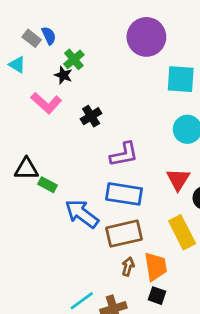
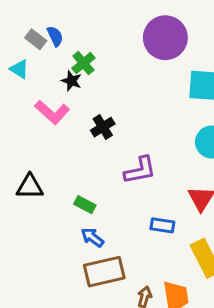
green rectangle: (47, 185) -> (85, 205), moved
blue rectangle: (124, 194) -> (162, 225), moved, size x0.6
blue arrow: (82, 214) -> (92, 237), size x0.6
brown rectangle: (124, 234) -> (104, 272), moved

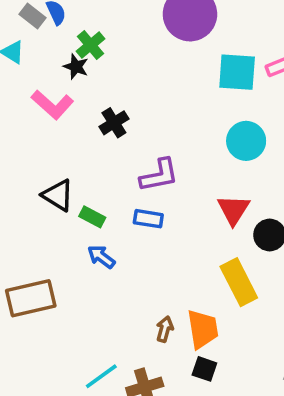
black triangle: (30, 187) -> (58, 195), moved, turned 32
blue rectangle: (162, 225) -> (148, 219), moved
brown rectangle: (104, 272) -> (31, 298), moved

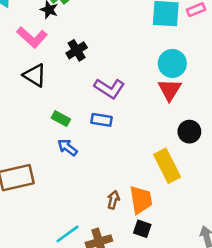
purple L-shape: (159, 175) -> (109, 88), turned 44
black triangle: (58, 195) -> (35, 75), moved
red triangle: (233, 210) -> (170, 90), moved

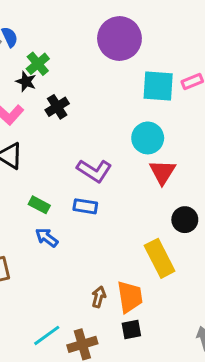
black cross: (77, 50) -> (57, 107), moved
cyan circle: (172, 63) -> (148, 138), moved
black square: (142, 229) -> (131, 330), turned -30

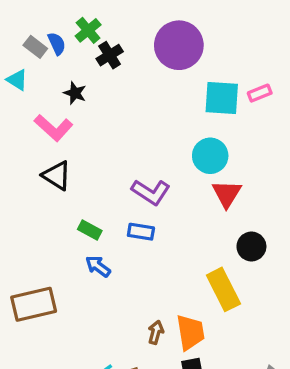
green cross: (38, 64) -> (88, 30), moved
black cross: (57, 107) -> (110, 55), moved

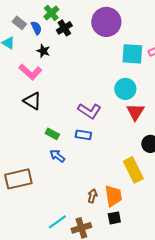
blue semicircle: (57, 44) -> (36, 28), moved

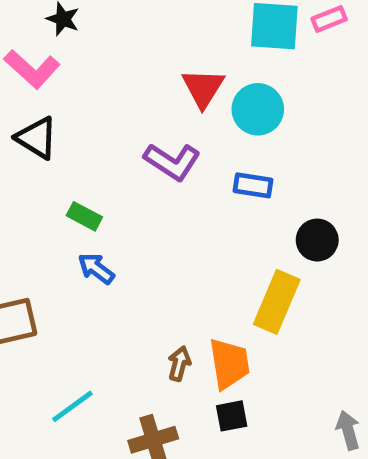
red triangle: (135, 112) -> (203, 88), moved
blue rectangle: (83, 135) -> (253, 185), moved
yellow rectangle: (133, 170) -> (277, 302), turned 50
cyan line: (57, 222) -> (72, 406), moved

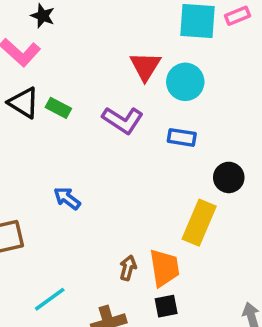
green rectangle: (84, 216) -> (58, 108), moved

